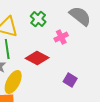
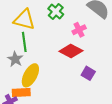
red diamond: (37, 58) -> (71, 51), moved

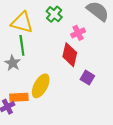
red diamond: (71, 51) -> (70, 55), turned 75
yellow ellipse: (30, 75) -> (41, 86), moved

